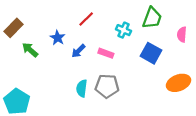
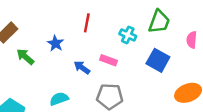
red line: (86, 19) -> (87, 23), turned -35
blue arrow: (78, 51) -> (82, 67), moved, turned 80
cyan semicircle: (82, 88) -> (59, 99), moved, turned 63

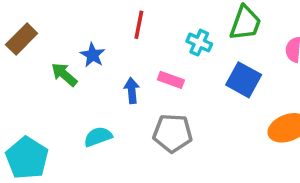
green arrow: (25, 57) -> (64, 75), moved
blue arrow: (82, 67) -> (132, 91), turned 49

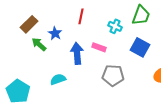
brown rectangle: (22, 39) -> (29, 24), moved
blue arrow: (132, 91) -> (77, 53), size x1.5
gray pentagon: (173, 133) -> (113, 75), moved

